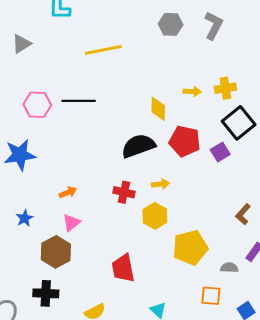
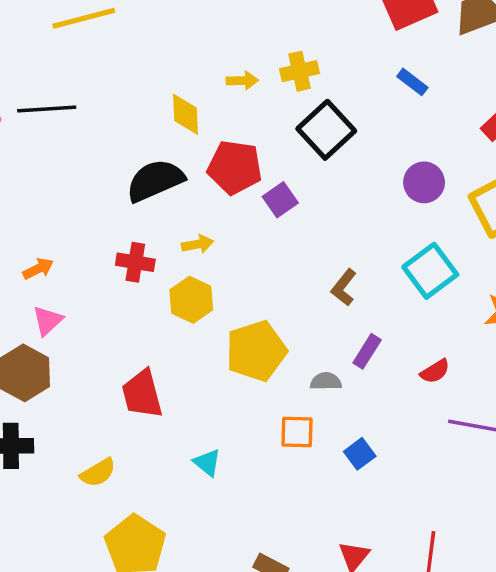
purple square: (220, 152) -> (280, 200), moved

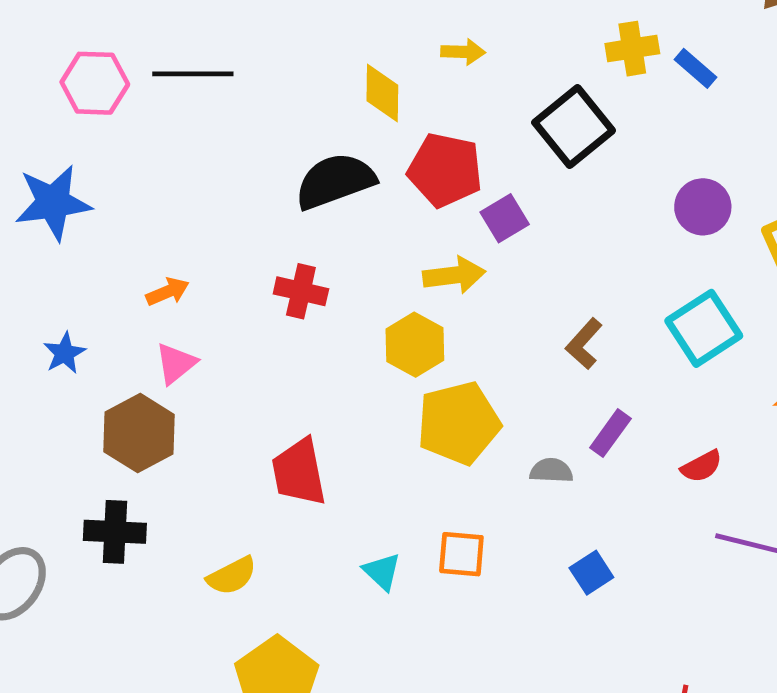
yellow cross: (299, 71) -> (632, 49), moved
yellow arrow: (198, 244) -> (454, 275), moved, size x1.4
yellow hexagon: (191, 300) -> (415, 345), moved
orange square: (297, 432) -> (461, 554), moved

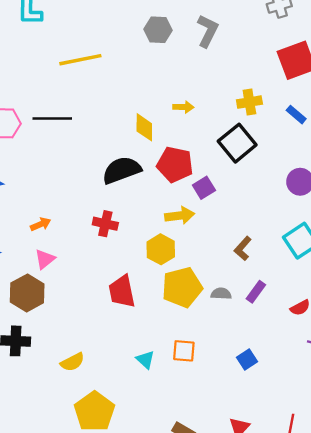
yellow cross: (632, 49) -> (249, 102), moved
gray semicircle: (551, 471) -> (221, 294), moved
red trapezoid: (299, 472) -> (122, 291), moved

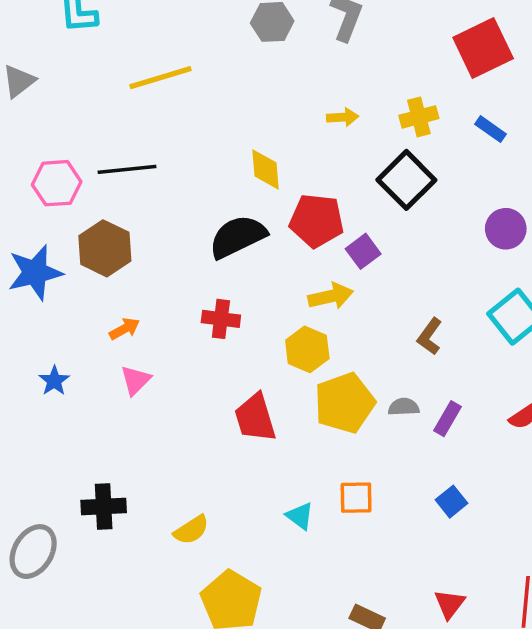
yellow arrow: (183, 107) -> (343, 117), moved
purple rectangle: (256, 292) -> (447, 419), moved
brown hexagon: (27, 293) -> (105, 248), moved

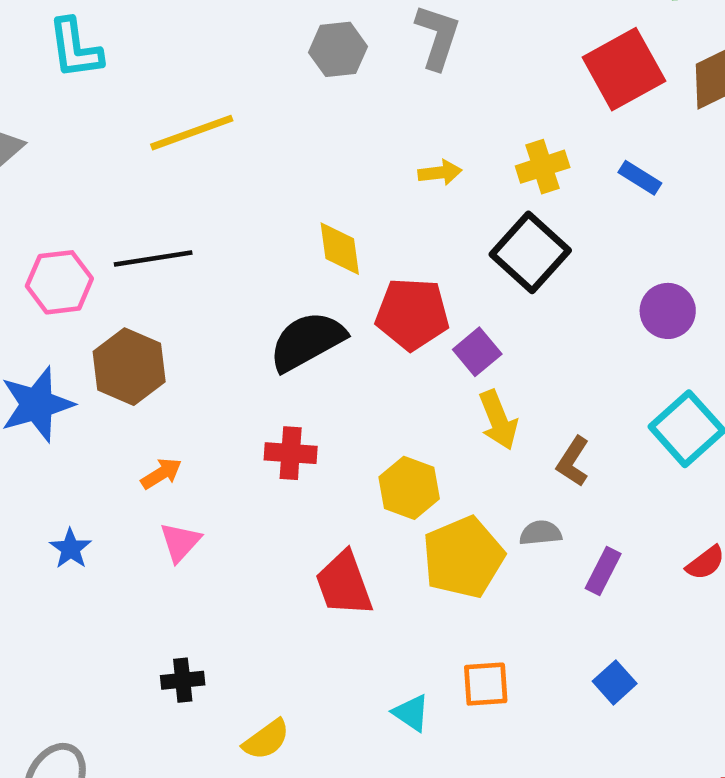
yellow arrow: (331, 296) -> (498, 420), moved, turned 84
gray semicircle: (404, 407) -> (540, 533), moved
black cross: (104, 506) -> (183, 680), moved, size x0.7

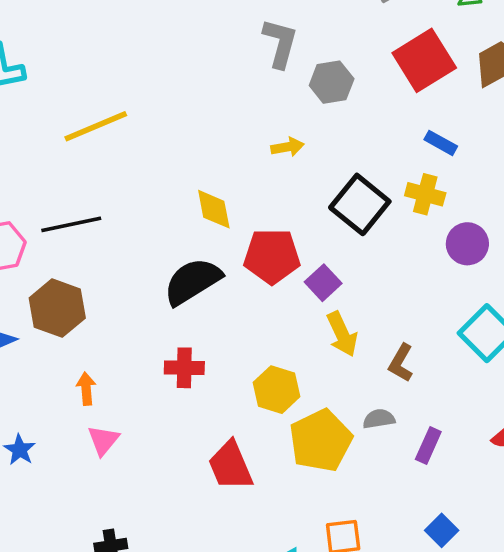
gray hexagon: (338, 49) -> (332, 82), moved
yellow cross: (543, 167) -> (425, 194), moved, turned 36
orange arrow: (161, 474) -> (86, 389), turned -60

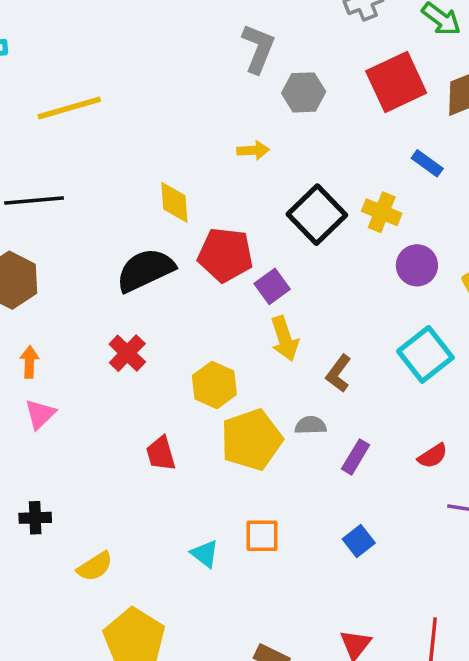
blue rectangle: (441, 143) -> (427, 163), moved
red cross: (184, 368) -> (127, 353), turned 36
red trapezoid: (230, 466) -> (161, 454), size x0.7

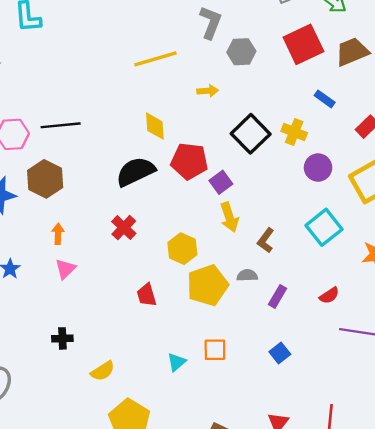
yellow line: (69, 108) -> (156, 59), moved
cyan triangle: (205, 554) -> (177, 362), turned 42

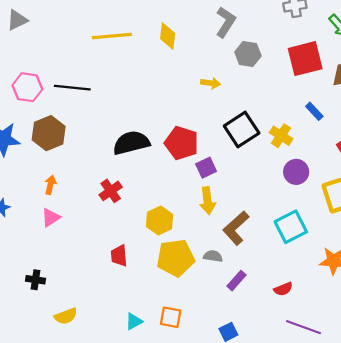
yellow line: (156, 59) -> (112, 36), moved
yellow diamond: (155, 126) -> (168, 36), moved
brown L-shape: (266, 240) -> (236, 228), size x1.5

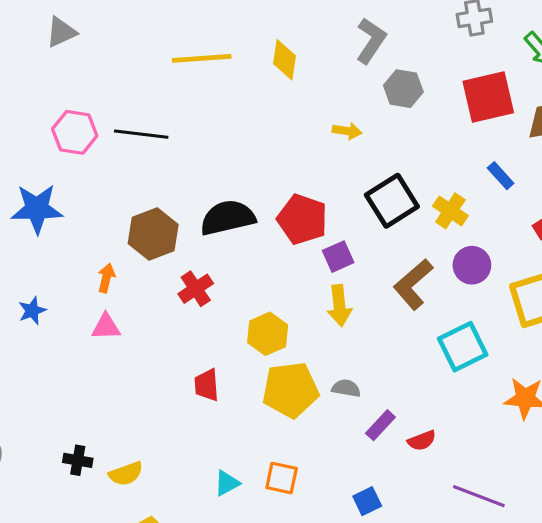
brown hexagon: (49, 133) -> (153, 234), moved
pink triangle: (51, 218) -> (106, 327), turned 30
brown L-shape: (236, 228) -> (413, 284), moved
black cross: (36, 280) -> (78, 460), moved
red semicircle: (283, 289) -> (422, 441), moved

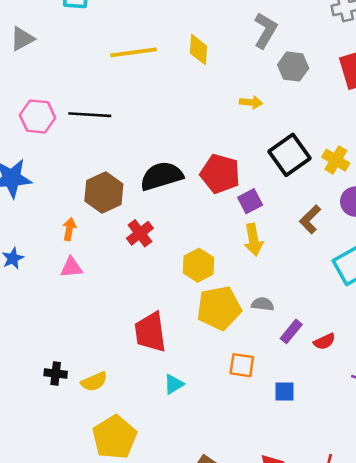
brown L-shape: (413, 284) -> (310, 219), size x0.7
red trapezoid: (207, 385) -> (150, 332), moved, size x1.6
orange square: (282, 478) -> (242, 365), moved
blue square: (367, 501) -> (285, 392), turned 30

